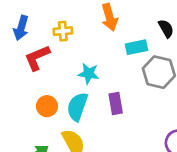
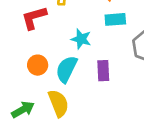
cyan rectangle: (137, 47) -> (115, 19), moved

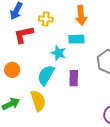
cyan rectangle: (115, 19) -> (76, 39), moved
orange circle: (38, 65) -> (12, 70), moved

